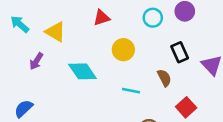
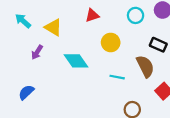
black rectangle: (180, 52) -> (158, 45), turned -42
brown semicircle: (164, 78) -> (145, 66), size x1.5

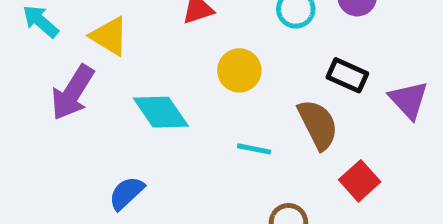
purple arrow: (37, 52) -> (72, 92), size x1.6
blue semicircle: (26, 92) -> (126, 193), moved

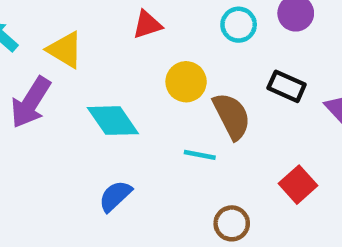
brown semicircle: (318, 124) -> (232, 116), moved
blue semicircle: (126, 193) -> (115, 196), moved

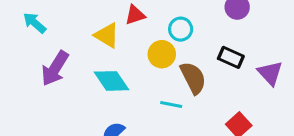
cyan circle: (239, 25) -> (181, 29), moved
yellow triangle: (65, 50) -> (107, 35), moved

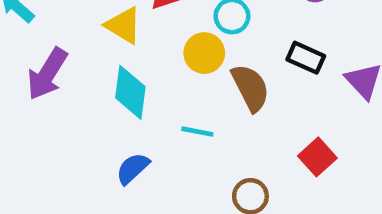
cyan diamond: (112, 81) -> (130, 92), turned 42
cyan line: (171, 104) -> (197, 132), moved

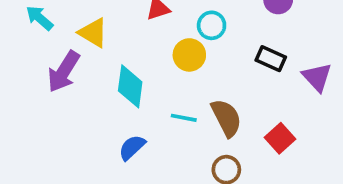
yellow triangle: (123, 25) -> (93, 33), moved
brown semicircle: (250, 88) -> (226, 118), moved

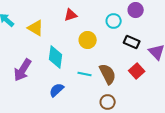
cyan circle: (212, 25) -> (114, 21), moved
purple arrow: (64, 72) -> (23, 70), moved
red square: (280, 138) -> (137, 71), moved

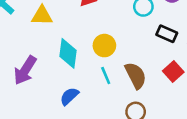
yellow triangle: (36, 28) -> (42, 16), turned -30
yellow circle: (88, 40) -> (104, 46), moved
cyan line: (85, 74) -> (106, 75), turned 56

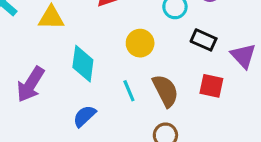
yellow circle: (104, 46) -> (140, 43), moved
red square: (173, 72) -> (211, 86), turned -36

